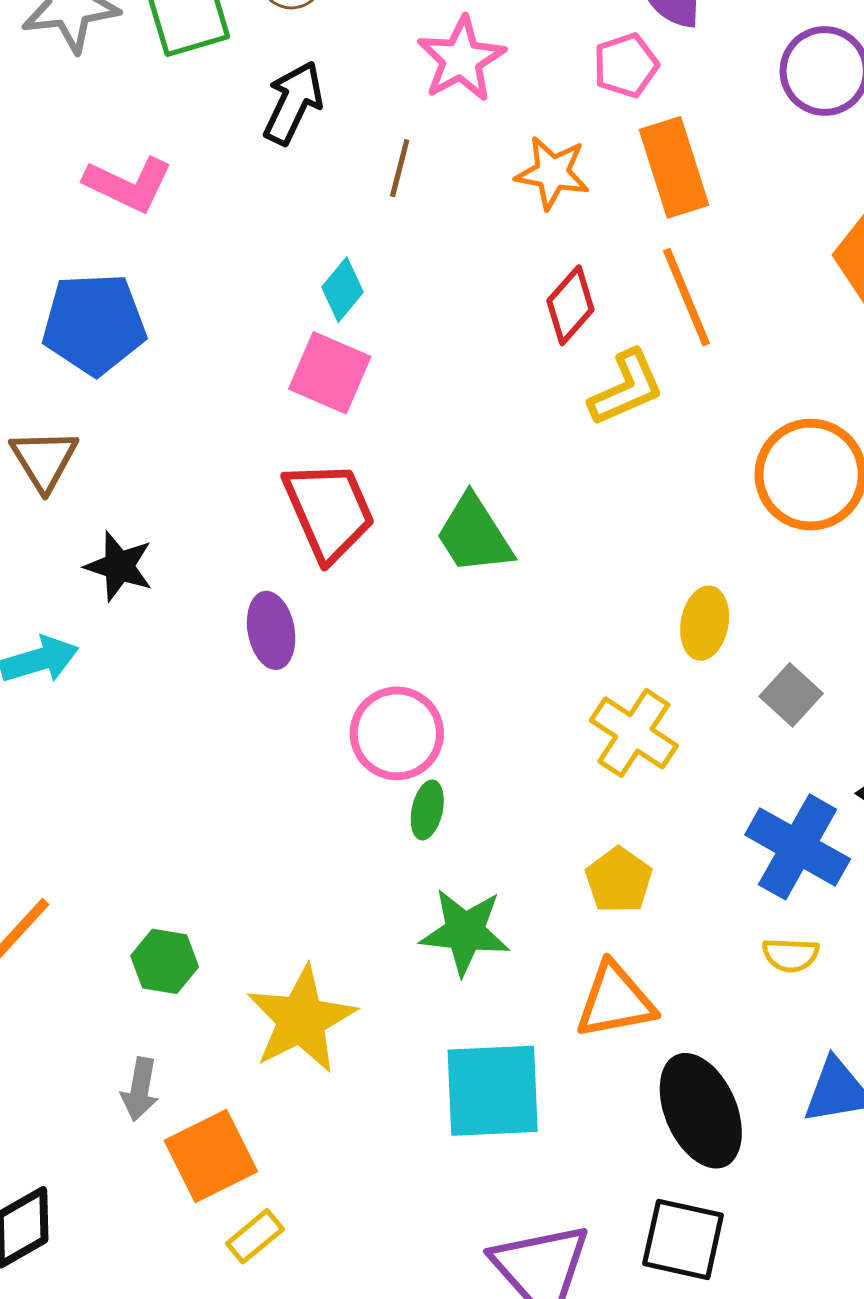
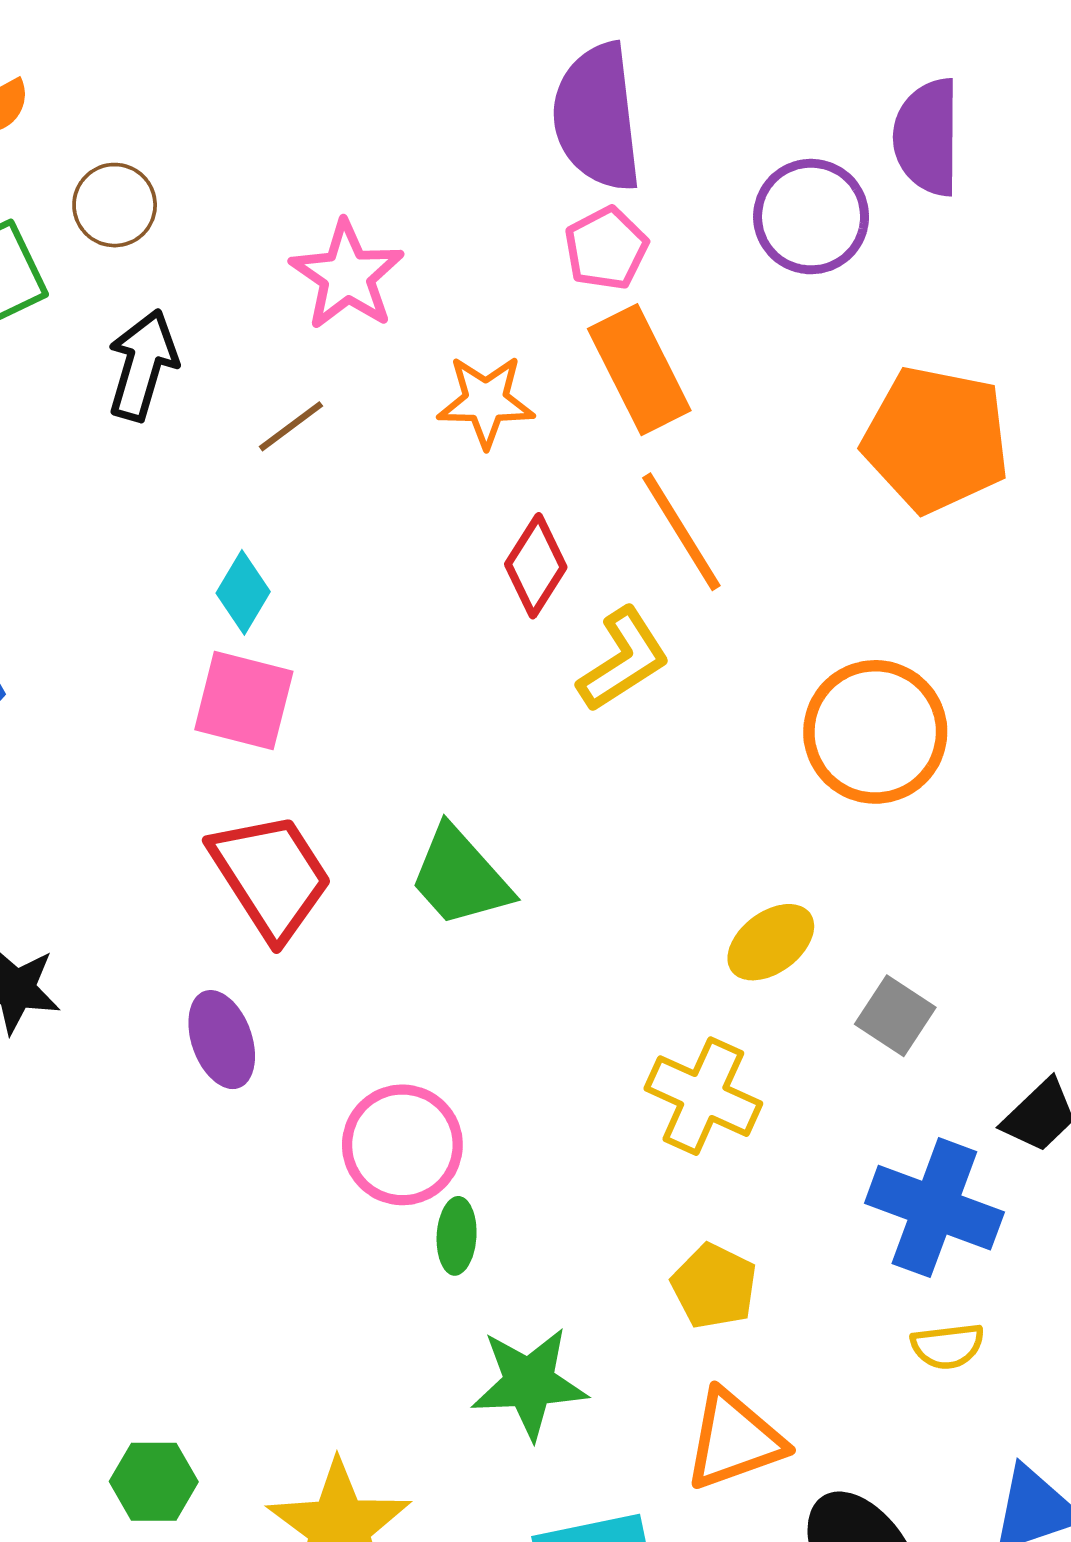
pink pentagon: (626, 65) -> (606, 248), moved
brown line: (400, 168) -> (291, 426), turned 48
yellow ellipse: (705, 623) -> (771, 942), turned 52

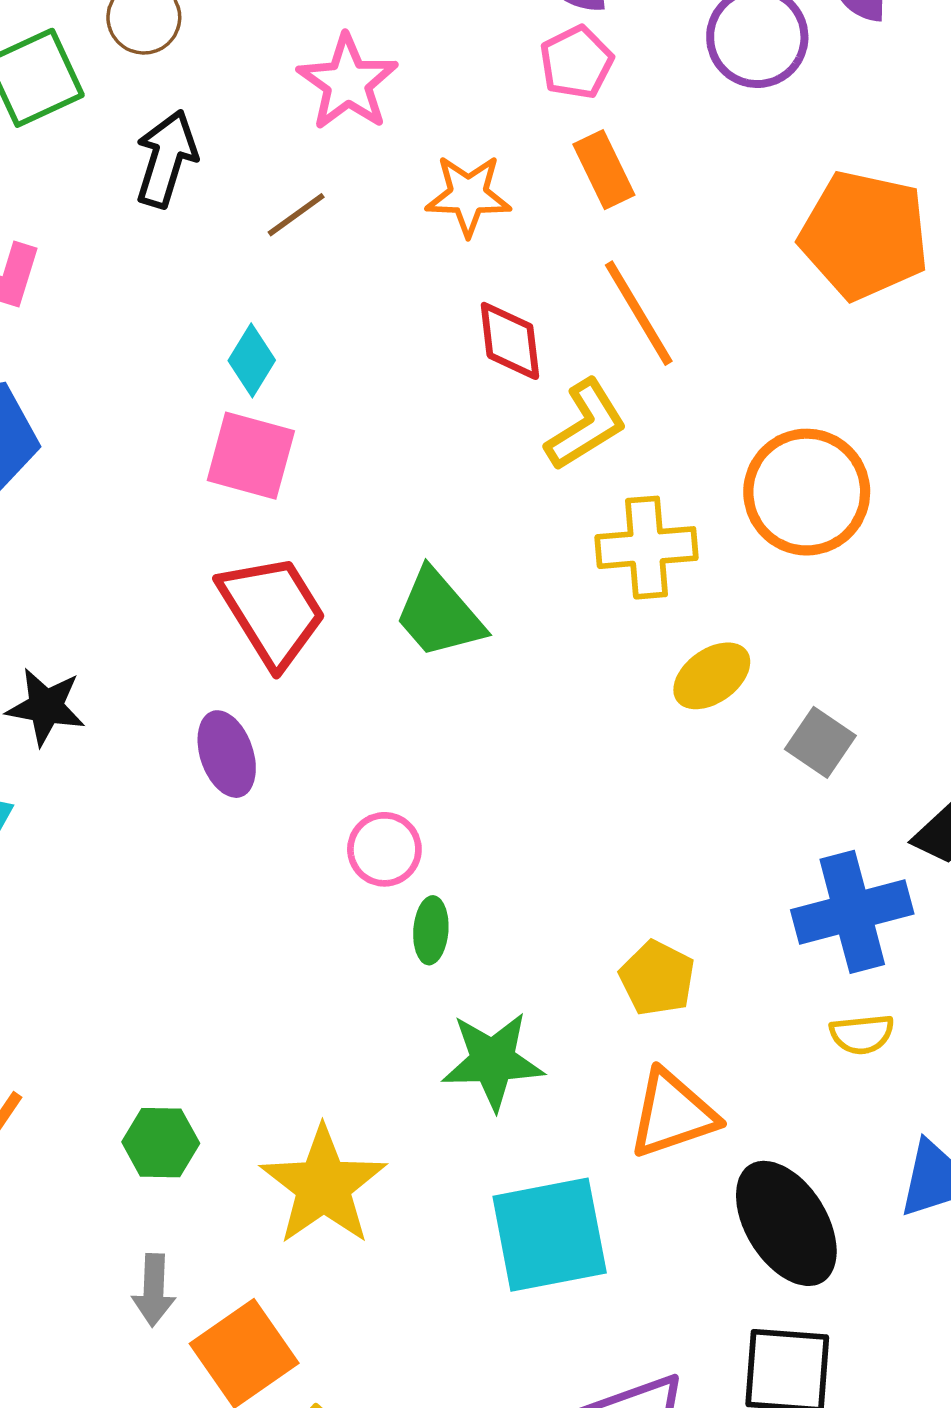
orange rectangle: (639, 370) -> (604, 170), size x0.7
red diamond: (536, 566) -> (510, 341), turned -40
yellow cross: (703, 1096) -> (647, 548), moved, turned -30
pink circle: (402, 1145) -> (384, 849), size x0.7
blue cross: (934, 1208) -> (852, 912), turned -36

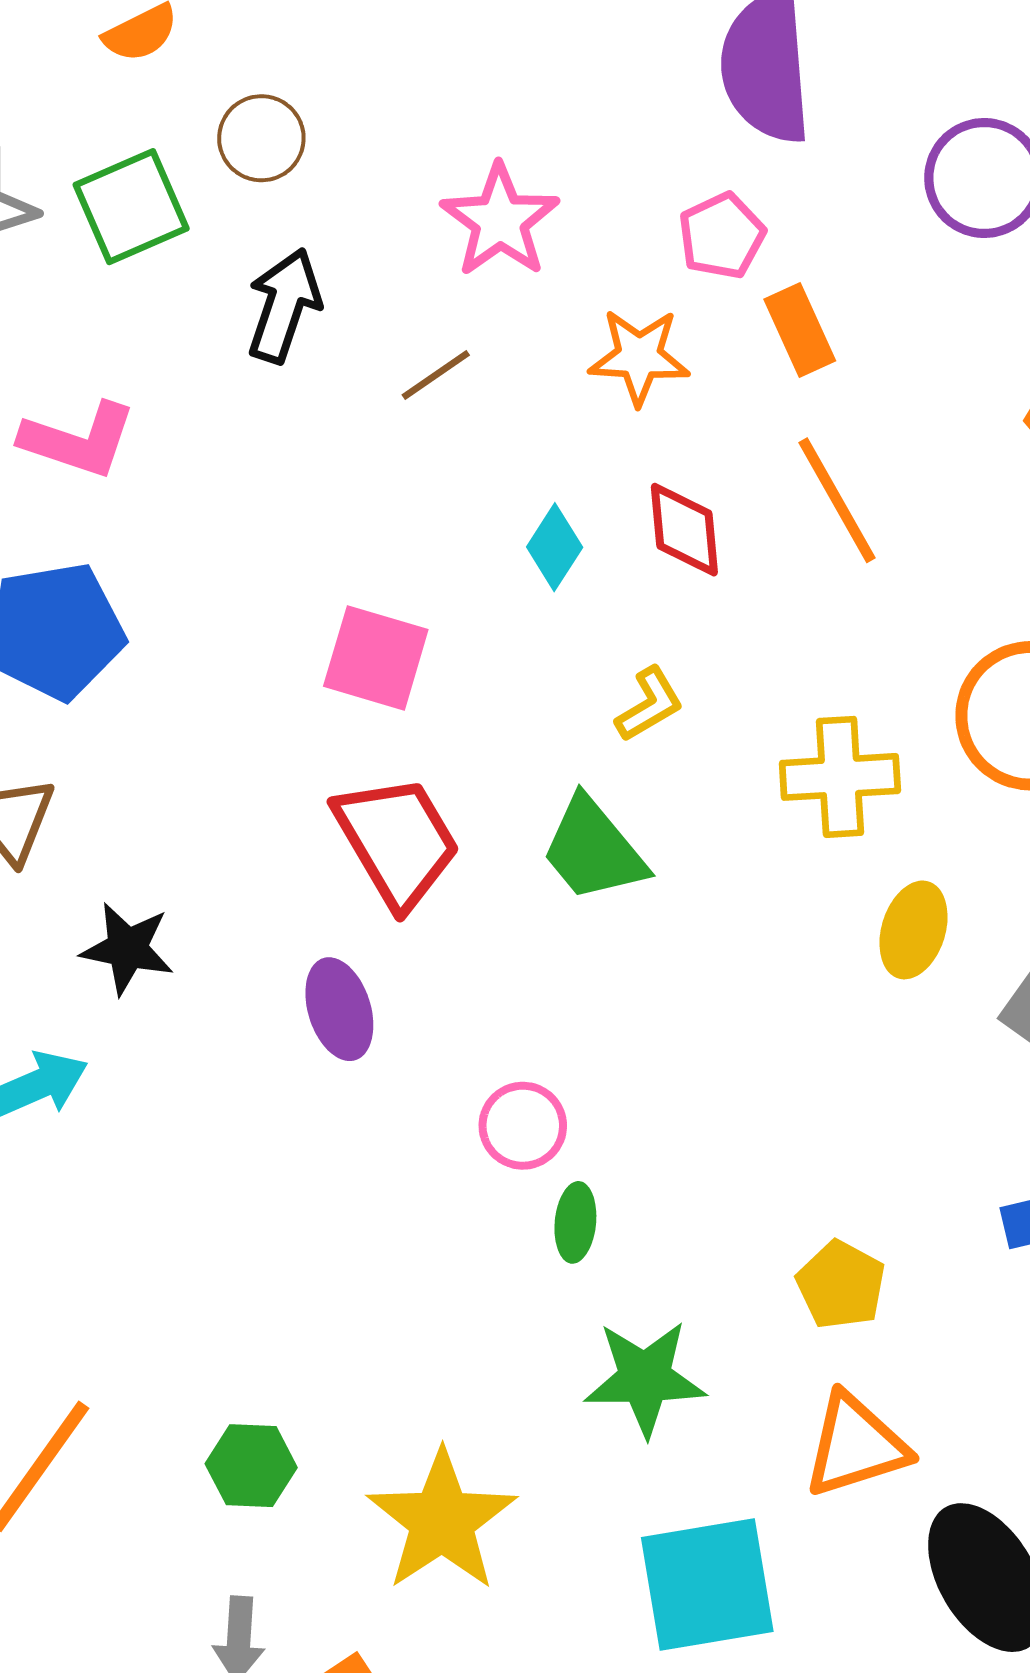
pink pentagon: (576, 62) -> (722, 236), moved
cyan diamond: (252, 360) -> (555, 547), moved
yellow L-shape: (586, 425) -> (649, 704), moved, size x0.7
yellow ellipse: (712, 676) -> (913, 930), turned -38

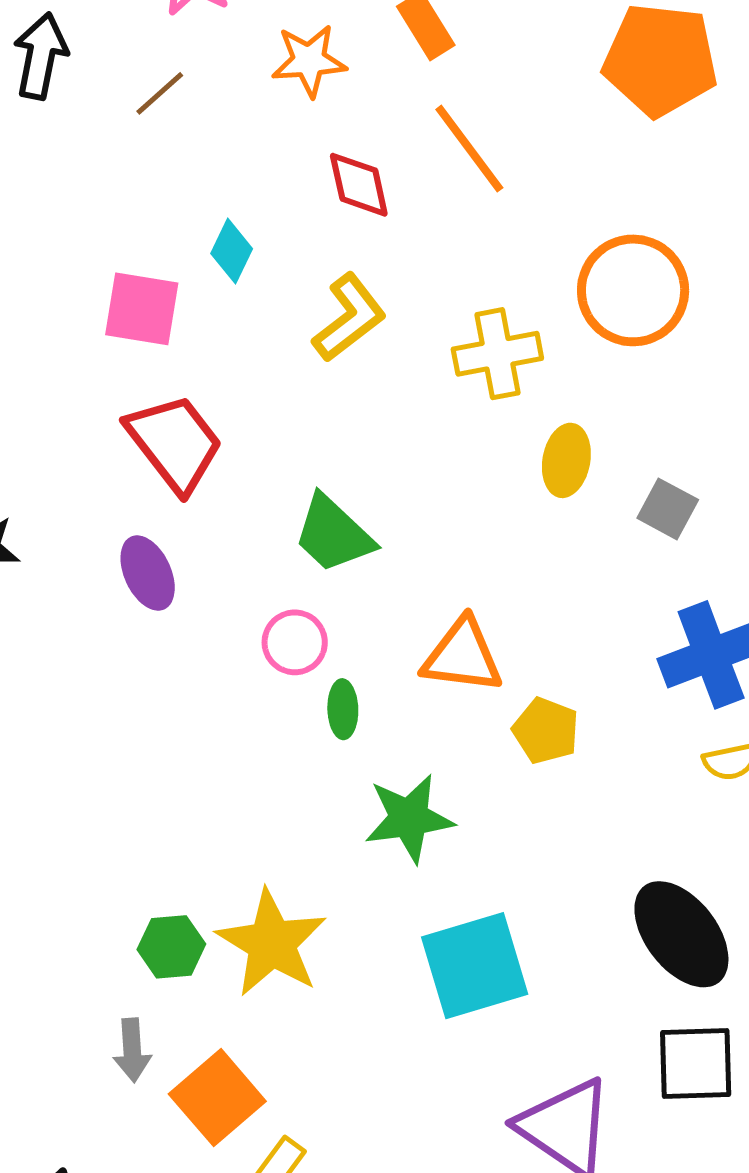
cyan diamond: (555, 547) -> (232, 251), moved
yellow L-shape: (649, 704) -> (349, 318), size x1.5
green trapezoid: (593, 850) -> (333, 534), moved
orange triangle: (856, 1445) -> (462, 656), moved, turned 32
green hexagon: (251, 1466) -> (171, 947), moved

